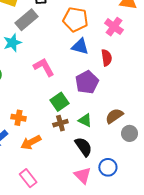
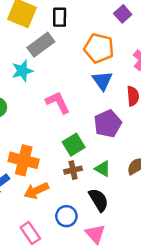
blue triangle: (80, 46) -> (102, 81), turned 36
orange cross: (18, 118) -> (24, 160), size x1.6
blue circle: (108, 167) -> (66, 216), moved

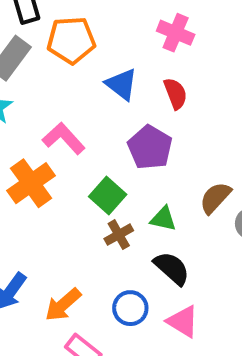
orange pentagon: (99, 48) -> (71, 40), moved
orange cross: (24, 160) -> (31, 183), moved, turned -32
orange arrow: (36, 191) -> (63, 305), moved

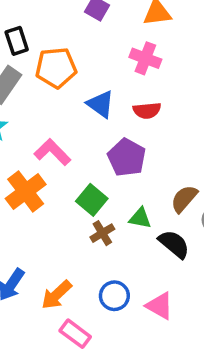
red semicircle: (175, 93) -> (147, 110), turned 108
black semicircle: (172, 268) -> (174, 244), moved

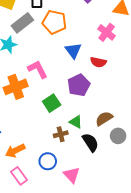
brown cross: (102, 233) -> (61, 134), moved

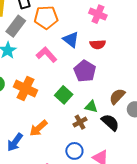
pink L-shape: (38, 69) -> (47, 55), moved
orange cross: (16, 87) -> (25, 88), turned -30
orange arrow: (15, 151) -> (38, 128), moved

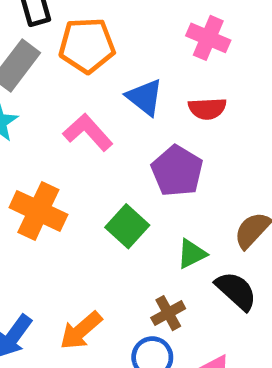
green triangle: (91, 107) -> (192, 254), turned -40
brown cross: (80, 122) -> (168, 313), moved
orange arrow: (38, 128) -> (81, 331), moved

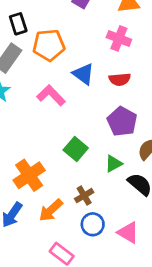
purple pentagon: (177, 171) -> (122, 121), moved
orange cross: (38, 211) -> (29, 175), moved, turned 32
brown cross: (168, 313) -> (84, 196), moved

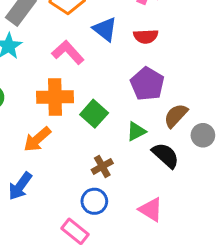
orange cross: (29, 175) -> (55, 97), moved, turned 32
orange arrow: (51, 210) -> (37, 139), moved
blue circle: (93, 224) -> (94, 201), moved

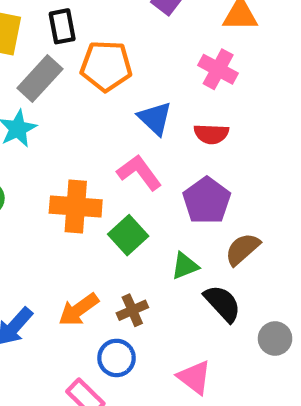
pink L-shape: (68, 52) -> (139, 172), moved
gray circle: (203, 135) -> (275, 338), moved
orange arrow: (37, 139) -> (79, 310), moved

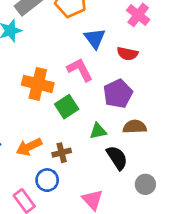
brown semicircle: (242, 249) -> (135, 127), turned 30

